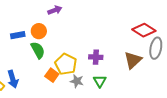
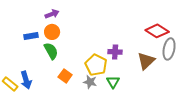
purple arrow: (55, 10) -> (52, 14), moved
purple cross: (96, 57) -> (115, 52), moved
yellow pentagon: (66, 64) -> (96, 65), moved

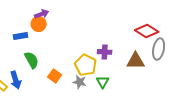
orange circle: (52, 32) -> (39, 24), moved
green semicircle: (51, 51) -> (32, 60), moved
brown triangle: (146, 61) -> (136, 61), turned 42

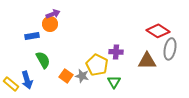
gray star: (80, 82) -> (82, 76), moved

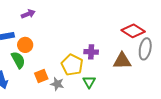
orange circle: (50, 24) -> (25, 45), moved
orange square: (66, 76) -> (41, 76), turned 32
gray star: (82, 76) -> (57, 84), moved

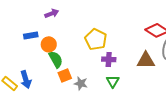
purple cross: (91, 52) -> (109, 59), moved
green semicircle: (18, 60) -> (56, 59), moved
yellow pentagon: (72, 65) -> (96, 39), moved

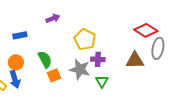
purple arrow: (52, 13) -> (53, 18), moved
orange circle: (49, 44) -> (16, 62), moved
gray star: (81, 83) -> (80, 69), moved, size x1.5

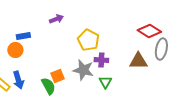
green semicircle: (45, 59) -> (48, 86), moved
orange circle: (16, 62) -> (15, 50), moved

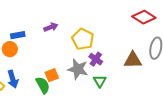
purple arrow: (56, 19) -> (51, 27), moved
red diamond: (149, 31) -> (144, 17), moved
purple cross: (101, 60) -> (96, 59), turned 32

